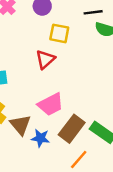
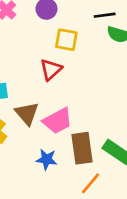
brown triangle: (20, 125) -> (27, 113), moved
brown rectangle: (72, 129) -> (82, 148), turned -44

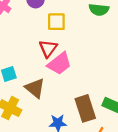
pink trapezoid: (58, 121) -> (59, 64), moved

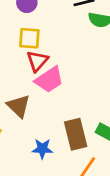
yellow square: (56, 22) -> (29, 38), moved

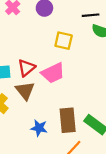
yellow square: (29, 38) -> (64, 41), moved
red triangle: (37, 61) -> (26, 68), moved

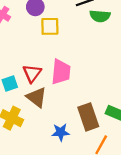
yellow square: (64, 41) -> (50, 26), moved
pink trapezoid: (53, 73) -> (61, 72), turned -45

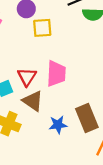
blue star: (61, 132) -> (58, 125), moved

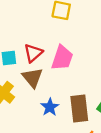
blue star: (58, 125) -> (50, 107), turned 30

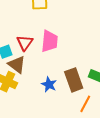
brown triangle: (32, 78) -> (17, 65), moved

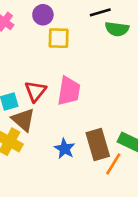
orange line: (85, 104) -> (113, 164), moved

